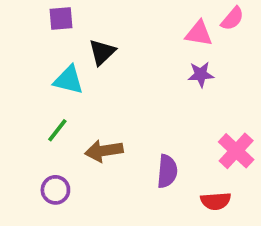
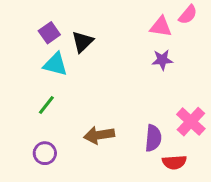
purple square: (61, 19) -> (49, 33), moved, turned -30
brown arrow: (104, 151) -> (99, 135), moved
purple semicircle: (167, 171) -> (153, 138), moved

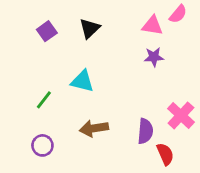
black triangle: (82, 42) -> (90, 28), moved
cyan triangle: (55, 64) -> (82, 81), moved
red semicircle: (174, 162) -> (165, 154), turned -110

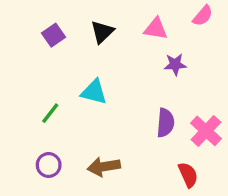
pink triangle: (152, 26) -> (156, 29), moved
brown arrow: (94, 128) -> (104, 167), moved
purple semicircle: (145, 131) -> (165, 123), moved

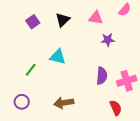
pink cross: (206, 131) -> (127, 81), turned 30
purple circle: (49, 165) -> (22, 102), moved

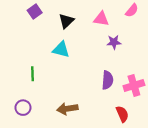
purple square: (33, 22) -> (35, 11), moved
cyan triangle: (58, 57) -> (61, 50), moved
green line: (31, 70) -> (32, 74), turned -40

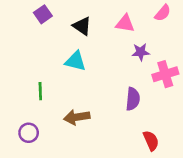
black triangle: (66, 21) -> (82, 26), turned -42
pink cross: (134, 85) -> (165, 74), moved
brown arrow: (67, 109) -> (77, 117), moved

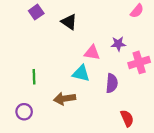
pink triangle: (125, 23) -> (92, 53), moved
cyan triangle: (75, 61) -> (81, 73), moved

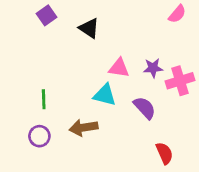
purple star: (118, 44) -> (153, 68), moved
purple semicircle: (112, 83) -> (145, 108), turned -48
purple circle: (24, 112) -> (39, 136), moved

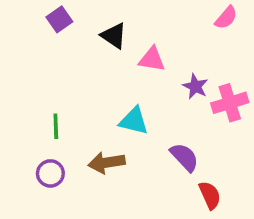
pink triangle: (119, 68) -> (152, 59), moved
purple star: (153, 68) -> (195, 86), turned 30
purple semicircle: (145, 108) -> (184, 157), moved

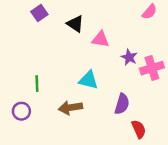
purple semicircle: (184, 157) -> (122, 104), turned 60
purple circle: (50, 173) -> (21, 111), moved

